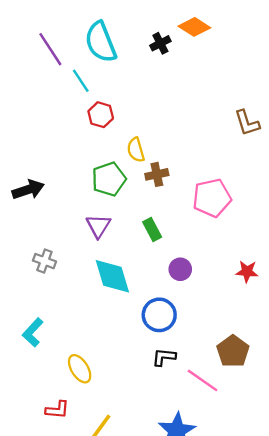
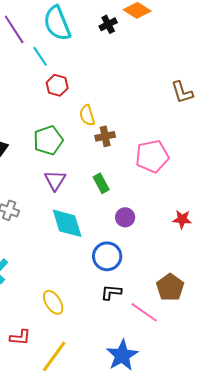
green pentagon: (109, 179) -> (48, 140), moved
yellow ellipse: (80, 369) -> (53, 302), moved

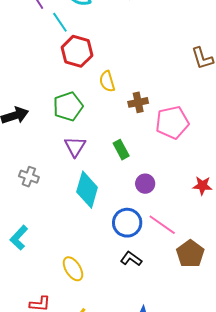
red hexagon: (57, 85) -> (77, 51), size x1.4
brown cross: (105, 136) -> (138, 102), moved
cyan diamond: (67, 223) -> (87, 190), turned 33
black L-shape: (111, 292) -> (131, 259), turned 30
pink line: (144, 312) -> (162, 225), moved

